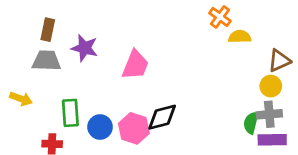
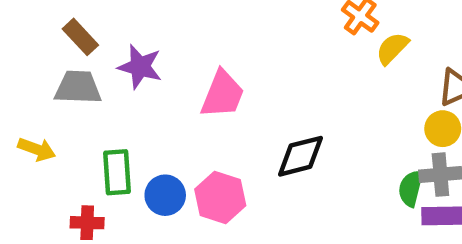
brown rectangle: (48, 30) -> (80, 37), turned -55
yellow semicircle: (240, 37) -> (392, 48), turned -45
black diamond: (162, 117) -> (301, 156), moved

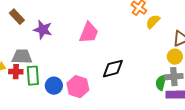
gray trapezoid: (78, 87) -> (22, 57), moved
pink trapezoid: (223, 94) -> (89, 33), moved
red cross: (87, 223) -> (16, 72), moved

